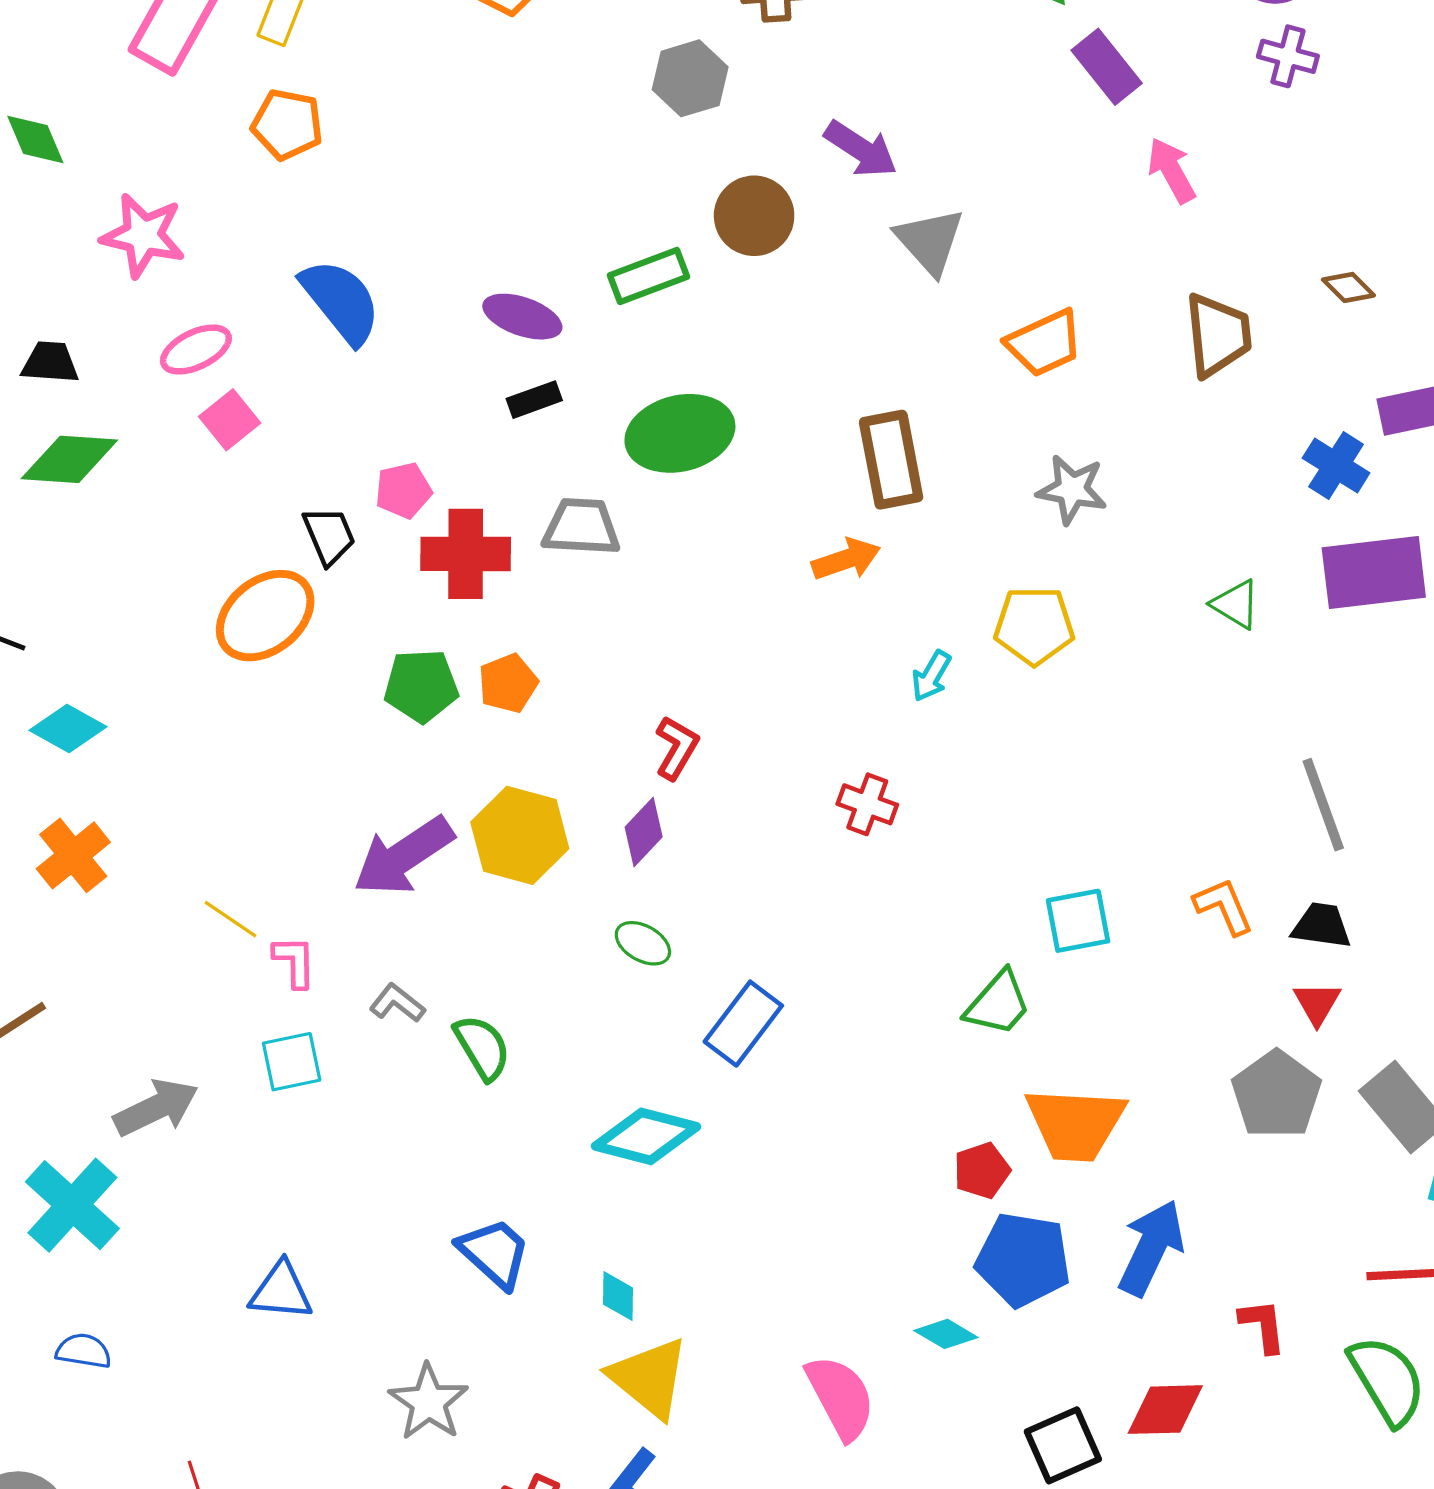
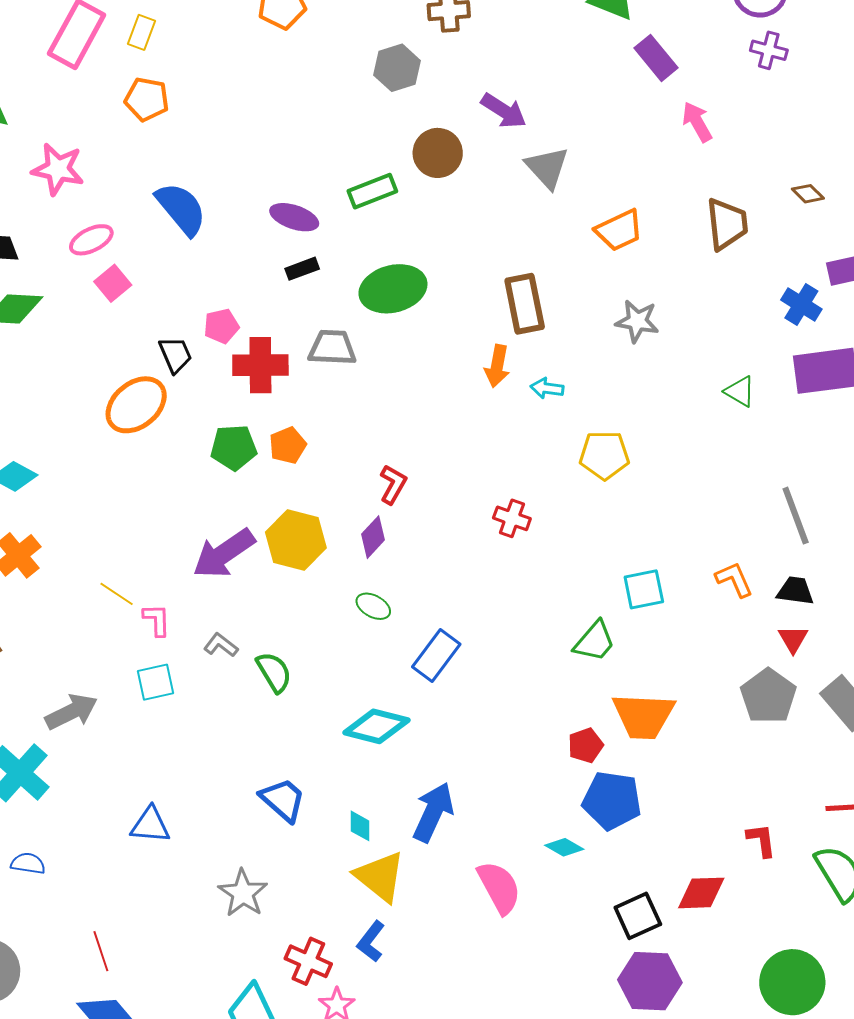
orange arrow: (846, 559) -> (497, 366), turned 120
yellow pentagon: (1034, 626) -> (604, 455), moved
cyan arrow: (931, 676) -> (547, 388), moved, turned 68
blue arrow: (1151, 1248) -> (433, 812), moved

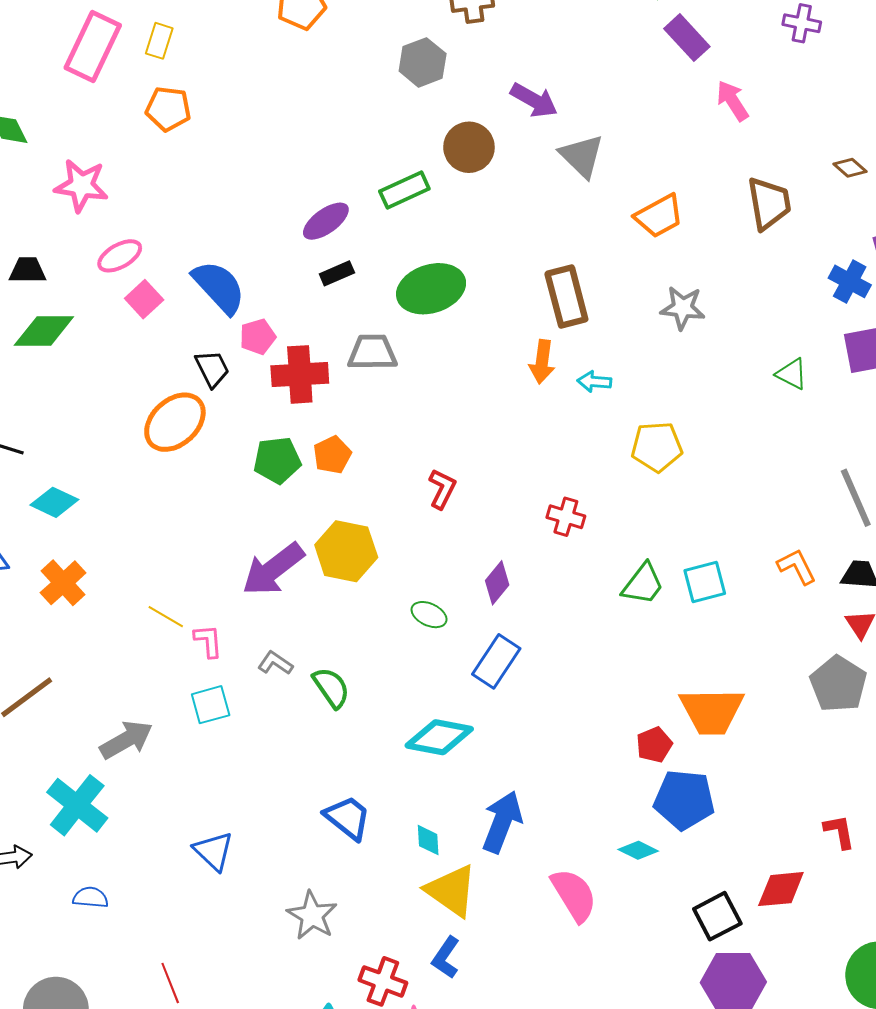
blue semicircle: (181, 209) -> (219, 287), moved
purple ellipse: (294, 217) -> (326, 221), turned -51
purple diamond: (373, 537) -> (497, 583), moved
green trapezoid: (595, 641) -> (643, 584), moved
blue triangle: (150, 825) -> (214, 851), turned 42

